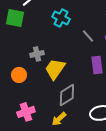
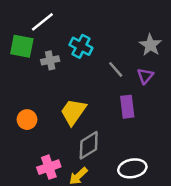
gray cross: (37, 54) -> (50, 60), moved
pink cross: (26, 112) -> (49, 167), moved

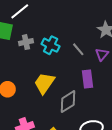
cyan cross: (81, 46) -> (51, 45), moved
gray diamond: (89, 145) -> (68, 102), moved

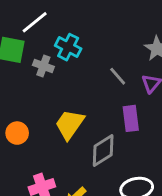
gray cross: (26, 42) -> (43, 66), turned 32
cyan cross: (51, 45) -> (68, 47), moved

